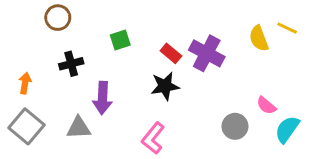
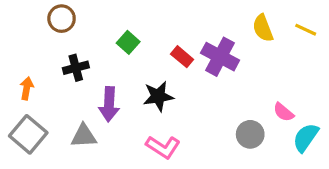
yellow semicircle: (259, 38) -> (263, 28), moved
green square: (120, 40) -> (128, 42), turned -30
black star: (165, 86) -> (158, 96), moved
pink L-shape: (153, 138) -> (163, 147), turned -96

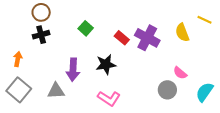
yellow semicircle: (263, 28) -> (182, 33), moved
black cross: (76, 68) -> (41, 35), moved
pink semicircle: (283, 112) -> (180, 73), moved

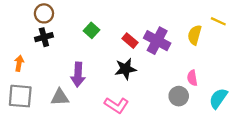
yellow semicircle: (182, 33) -> (195, 35), turned 36
black star: (106, 64) -> (125, 69), moved
pink semicircle: (180, 73) -> (192, 78), turned 40
gray square: (19, 90) -> (20, 96), turned -35

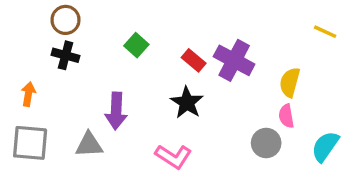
yellow semicircle: (195, 35) -> (290, 82), moved
black cross: (44, 37) -> (65, 55), turned 30
black star: (125, 69) -> (187, 103), turned -30

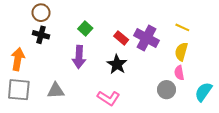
yellow line: (325, 32) -> (182, 27), moved
orange arrow: (28, 94) -> (18, 59), size x1.5
purple arrow: (116, 111) -> (79, 57), moved

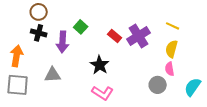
purple cross: (146, 38) -> (139, 36), turned 30
purple arrow: (79, 57) -> (63, 42), moved
black star: (117, 64) -> (100, 65), moved
gray triangle: (56, 91) -> (53, 75), moved

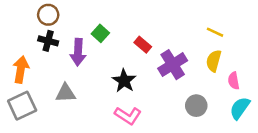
purple cross: (139, 36) -> (173, 65), moved
pink semicircle: (170, 69) -> (234, 81), moved
gray square: (18, 85) -> (22, 106), turned -30

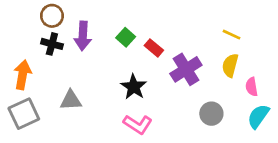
green square: (100, 33) -> (126, 37), moved
purple arrow: (78, 52) -> (83, 36), moved

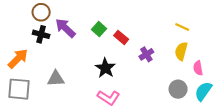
purple arrow: (83, 36) -> (65, 28), turned 130
purple cross: (186, 69) -> (146, 54), size x0.6
orange arrow: (23, 75) -> (18, 59), turned 35
gray square: (24, 114) -> (19, 89), turned 30
gray circle: (211, 114) -> (178, 89), moved

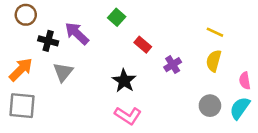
brown circle: (41, 12) -> (26, 15), moved
green square: (99, 29) -> (117, 17), moved
pink semicircle: (198, 68) -> (245, 81), moved
gray triangle: (56, 79) -> (63, 72), moved, turned -48

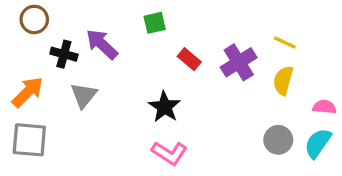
green square: (117, 17) -> (155, 23), turned 35
purple cross: (173, 65) -> (239, 62), moved, size x1.5
pink semicircle: (245, 81) -> (324, 107), turned 105

